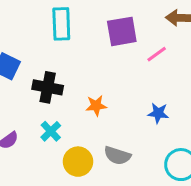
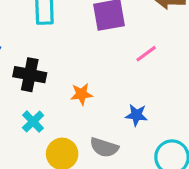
pink line: (157, 54) -> (146, 54), moved
blue star: (158, 113) -> (136, 115), moved

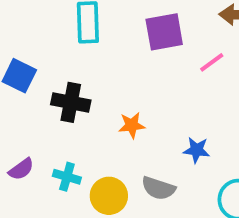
pink line: (146, 54) -> (212, 62), moved
cyan cross: (33, 122) -> (67, 177), moved, turned -30

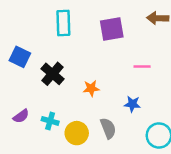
pink line: (212, 62) -> (142, 67), moved, turned 35
black cross: (71, 102) -> (52, 74), turned 30
gray semicircle: (158, 188) -> (108, 128), turned -130

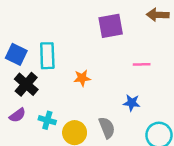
cyan rectangle: (63, 23) -> (47, 56), moved
black cross: (52, 74) -> (26, 84), moved
orange star: (91, 88) -> (82, 78), moved

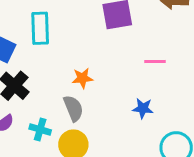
cyan rectangle: (47, 56) -> (40, 28), moved
gray semicircle: (107, 128) -> (73, 108), moved

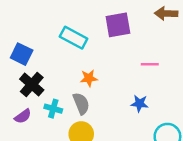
cyan rectangle: (40, 28) -> (74, 38), moved, turned -60
cyan cross: (40, 129) -> (53, 109), moved

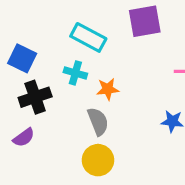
black cross: (32, 85) -> (35, 97), turned 30
cyan cross: (53, 109) -> (75, 73), moved

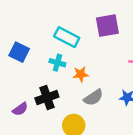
black cross: (35, 97) -> (47, 98), moved
gray semicircle: (98, 121) -> (93, 98), moved, turned 78

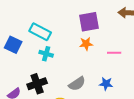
cyan rectangle: (67, 37) -> (40, 32), moved
orange star: (81, 74) -> (86, 44), moved

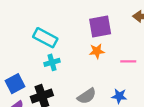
blue square: (13, 45) -> (15, 84), moved, turned 36
cyan cross: (46, 54) -> (52, 62), turned -32

